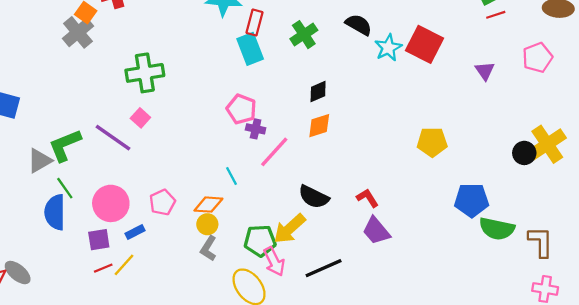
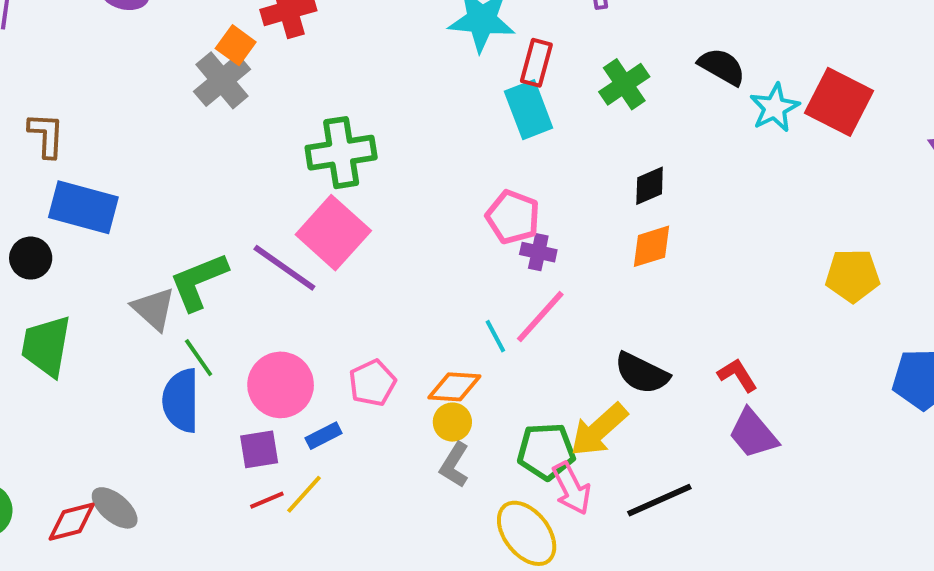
pink square: (140, 118) -> (333, 233), size x2.0
pink line: (274, 152) -> (540, 317), moved
gray triangle: (40, 161) -> (154, 309), turned -48

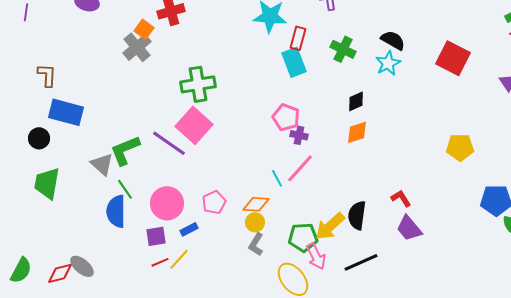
green cross: (624, 84) -> (343, 49), turned -30
cyan star: (775, 108) -> (388, 63), moved
black semicircle: (642, 373) -> (357, 215), moved, turned 72

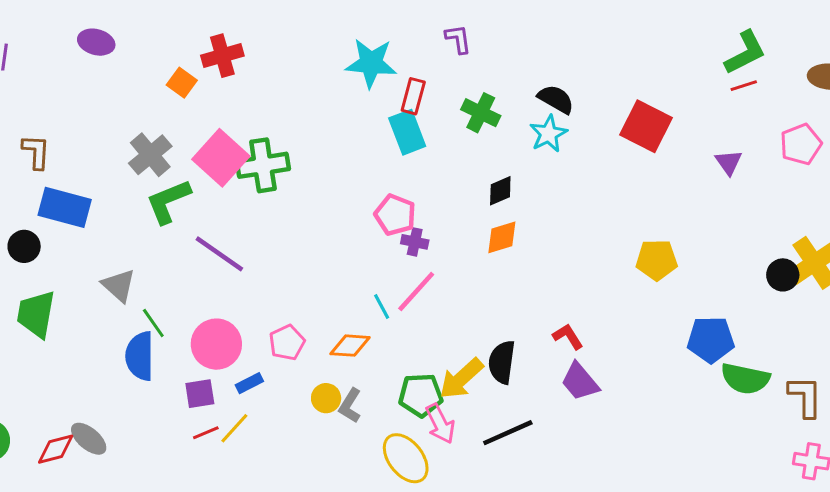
gray cross: (137, 47) -> (150, 155), moved
pink square: (194, 125) -> (221, 158), moved
green L-shape: (125, 150) -> (168, 201), moved
yellow circle: (255, 222) -> (326, 398), moved

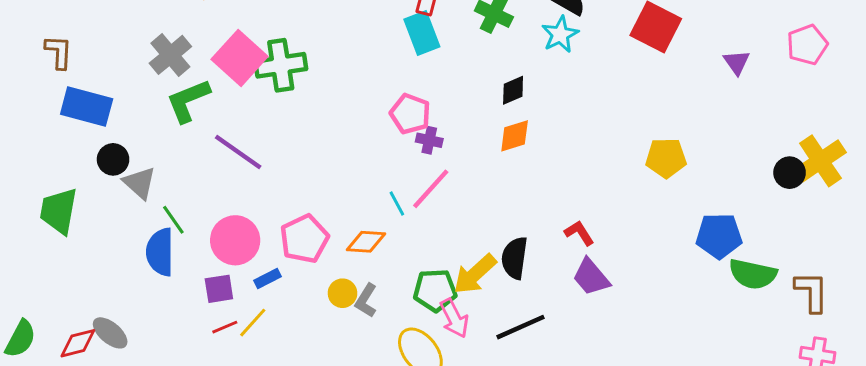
black circle: (24, 246) -> (113, 159), moved
pink pentagon: (287, 343) -> (304, 239), size x1.4

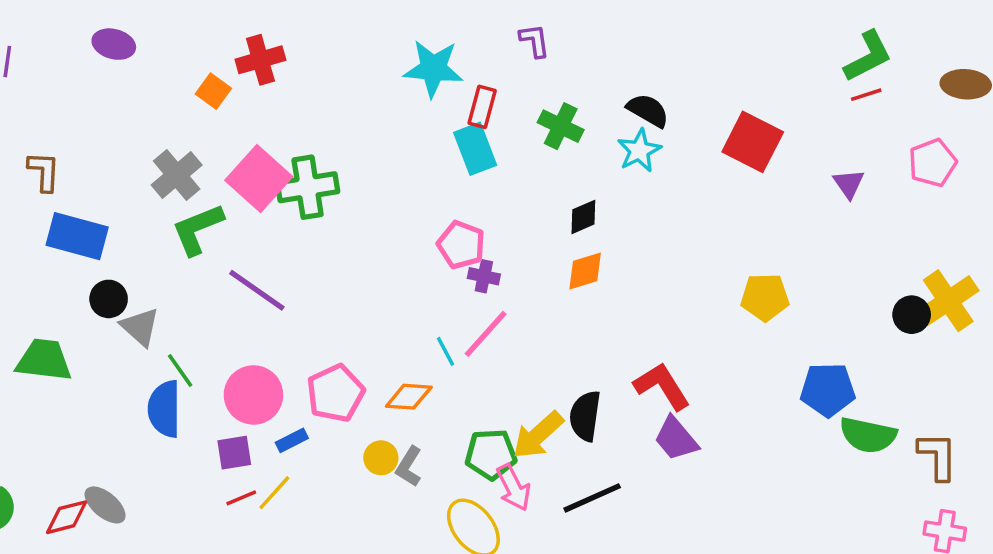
green trapezoid: (59, 211) -> (44, 360), turned 87
red L-shape: (579, 233) -> (662, 386), size x1.6

